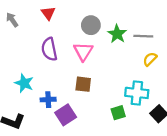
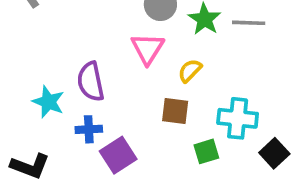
purple semicircle: (49, 49) -> (91, 82), moved
yellow semicircle: (150, 59) -> (190, 71), moved
brown square: (83, 84) -> (175, 111), moved

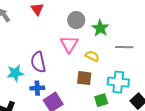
gray line: (249, 23) -> (124, 47), moved
yellow semicircle: (190, 71) -> (92, 56), turned 72
cyan star: (48, 102) -> (15, 73), turned -30

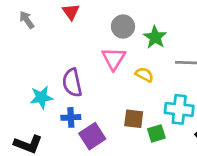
brown square: (84, 78) -> (134, 119), moved

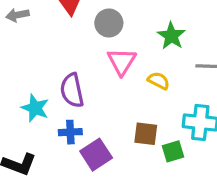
gray arrow: (27, 20) -> (17, 15), turned -66
gray circle: (123, 27) -> (109, 23), moved
cyan star: (41, 97) -> (35, 108), turned 30

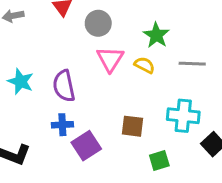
yellow semicircle: (159, 81) -> (144, 65), moved
cyan star: (35, 108) -> (21, 81), moved
green square: (173, 151) -> (159, 161), moved

